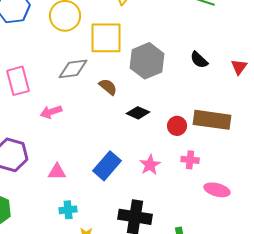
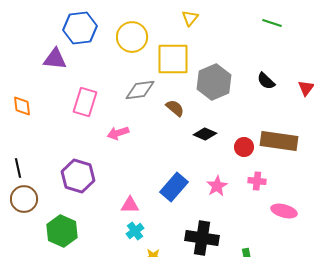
pink rectangle: (18, 81) -> (85, 102), turned 32
pink triangle: (57, 172) -> (130, 205), moved
cyan cross: (68, 210) -> (135, 231), turned -30

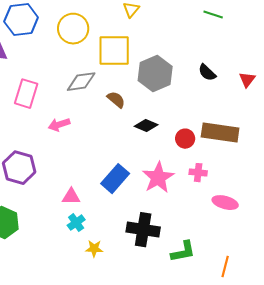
pink star: (217, 186) -> (158, 178), size x1.5

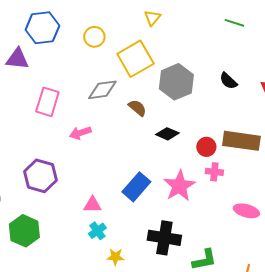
yellow circle: (73, 29) -> (94, 37), size x0.7
yellow square: (114, 51) -> (135, 59), turned -30
pink cross: (198, 173) -> (214, 172), moved

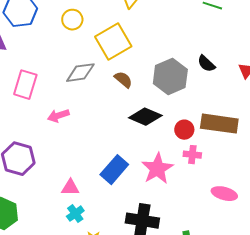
gray hexagon: (176, 82) -> (170, 77), moved
brown semicircle: (137, 108) -> (123, 80), moved
black diamond: (167, 134) -> (145, 117), size x1.4

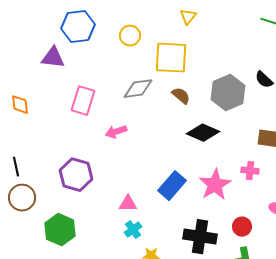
yellow square: (113, 42) -> (171, 58), turned 33
red circle: (184, 130) -> (242, 227), moved

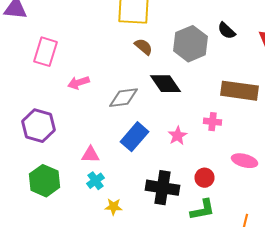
gray diamond: (138, 89) -> (124, 98), moved
black diamond: (203, 133) -> (166, 84), turned 32
pink star: (215, 185) -> (178, 136), size x0.6
green hexagon: (60, 230) -> (44, 181), moved

